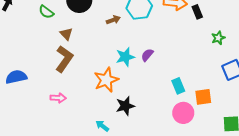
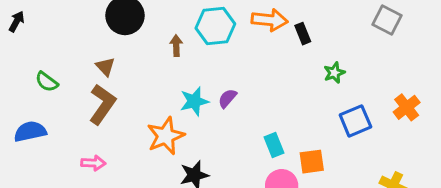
green semicircle: (46, 12) -> (47, 82), moved
brown arrow: (113, 20) -> (176, 46), turned -72

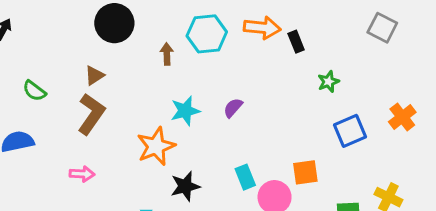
brown triangle: (105, 67) -> (94, 75), turned 40
purple semicircle: (227, 98) -> (233, 108), moved
cyan rectangle: (274, 145) -> (245, 177), moved

